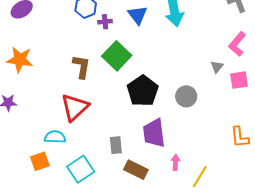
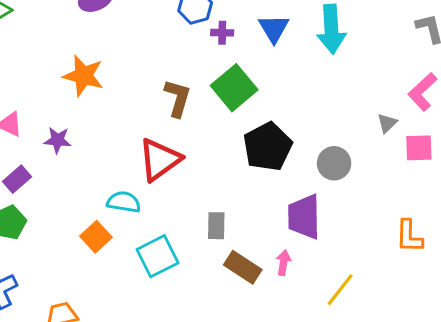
purple trapezoid: (154, 133) -> (304, 217), moved
orange square: (40, 161) -> (96, 237), turned -30
pink arrow: (175, 162) -> (283, 263), moved

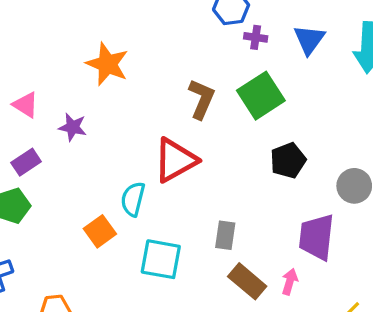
black pentagon: (268, 147) -> (288, 160), size x0.7
cyan semicircle: (124, 202) -> (133, 199), turned -92
cyan square: (157, 256) -> (161, 259), turned 30

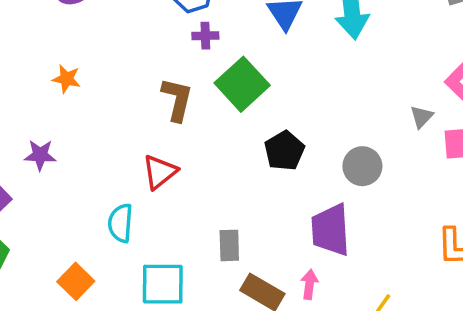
purple cross: (256, 37) -> (205, 36), moved
orange star: (107, 64) -> (66, 79), size x0.6
red triangle: (175, 160) -> (160, 172), size x0.7
orange square: (100, 231) -> (76, 281), moved

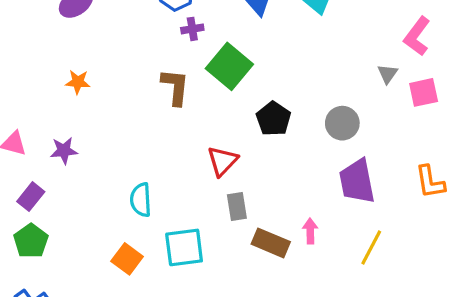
red triangle: (160, 172) -> (222, 161), moved
purple trapezoid: (330, 230) -> (357, 181), moved
orange square: (76, 281) -> (127, 259), moved

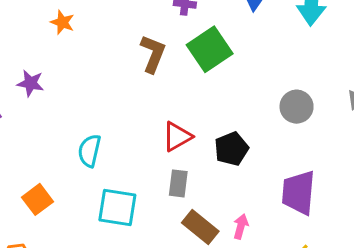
black pentagon: (273, 119) -> (231, 149), moved
gray circle: (342, 123) -> (297, 107), moved
orange square: (127, 259) -> (38, 199), moved

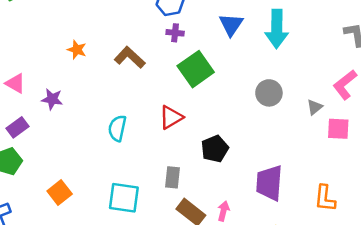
brown L-shape: (153, 54) -> (130, 57), moved, turned -68
gray circle: (297, 107) -> (269, 93), moved
red triangle: (177, 137) -> (171, 117), moved
cyan semicircle: (90, 151) -> (117, 128), moved

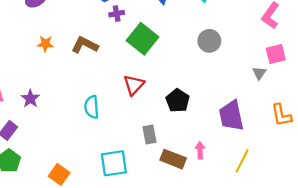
orange star: (77, 50) -> (45, 44), moved
purple star: (52, 99) -> (30, 99), turned -30
gray triangle: (315, 107) -> (259, 73), moved

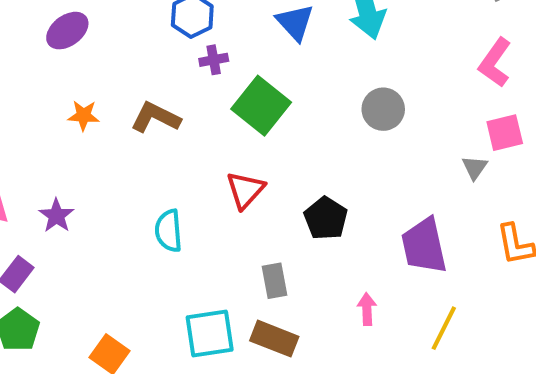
brown rectangle: (173, 159) -> (274, 339), moved

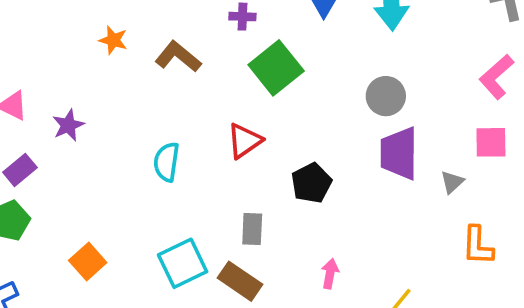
gray triangle: (475, 168) -> (452, 182), moved
purple trapezoid: (424, 246) -> (399, 153), moved
cyan square: (210, 333) -> (183, 263), turned -30

